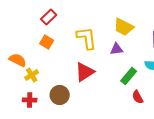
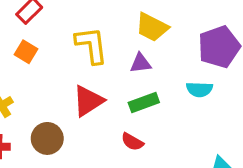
green rectangle: (129, 76) -> (144, 102), moved, turned 30
red semicircle: (138, 97) -> (132, 142), moved, turned -32

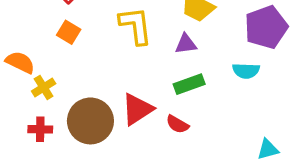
red triangle: (88, 101) -> (137, 109), moved
brown circle: (47, 138) -> (90, 121), size x1.4

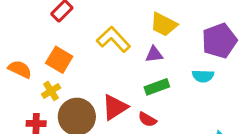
yellow L-shape: (136, 26) -> (113, 39), turned -36
orange square: (69, 32) -> (59, 60), moved, size x1.4
yellow cross: (44, 87) -> (51, 91), moved

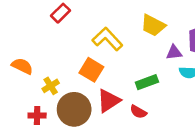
purple triangle: (154, 54) -> (174, 53), moved
orange square: (59, 60) -> (91, 70), moved

